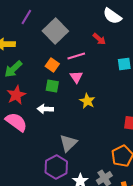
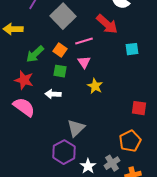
red arrow: (99, 39) -> (107, 24), size x1.6
green arrow: (13, 69) -> (35, 54), moved
red star: (16, 95) -> (24, 80), turned -30

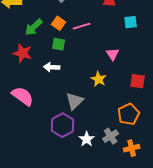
pink line: (84, 41) -> (82, 26), moved
pink triangle: (84, 62) -> (113, 54), moved
yellow star: (95, 86) -> (99, 79), moved
pink semicircle: (24, 107) -> (23, 96), moved

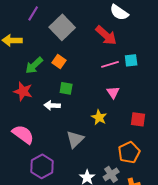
pink line: (82, 26) -> (110, 64), moved
green square: (59, 44) -> (66, 88), moved
purple hexagon: (63, 125) -> (42, 166), moved

